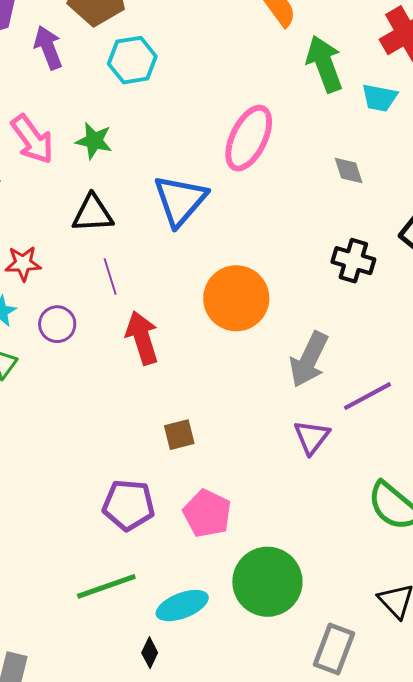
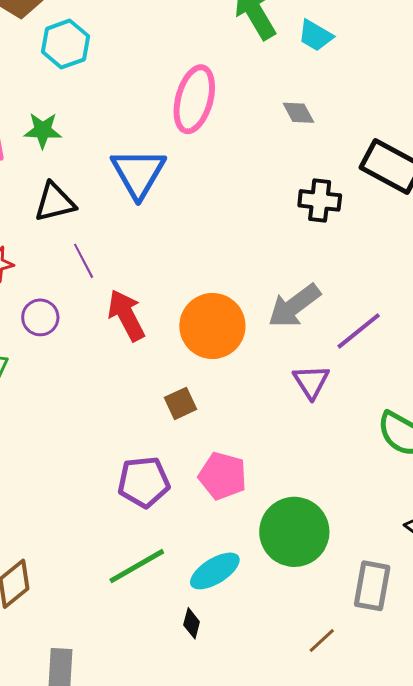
cyan trapezoid: (379, 98) -> (315, 36), turned 30
orange circle: (236, 298) -> (212, 326), moved
gray arrow: (309, 360) -> (294, 306), turned 38

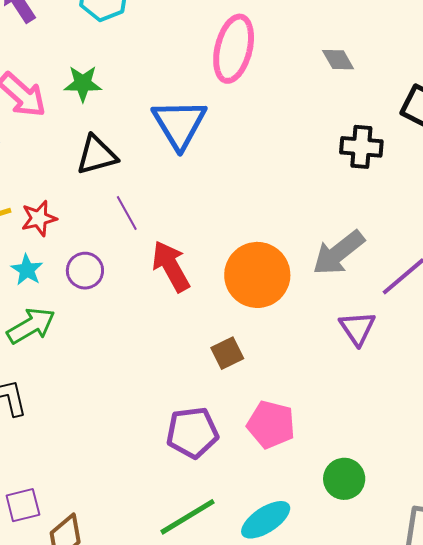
green circle: (294, 532) -> (344, 479), size x0.6

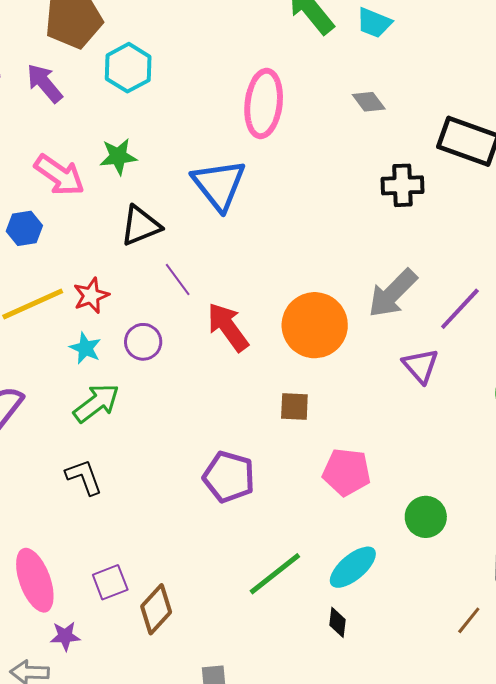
brown square: (227, 353) -> (294, 406), turned 36
purple pentagon: (192, 433) -> (229, 477), moved, turned 30

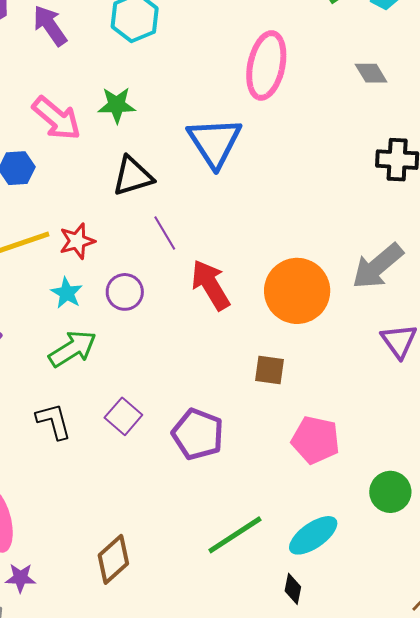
purple square: (110, 582) -> (123, 416), moved, turned -33

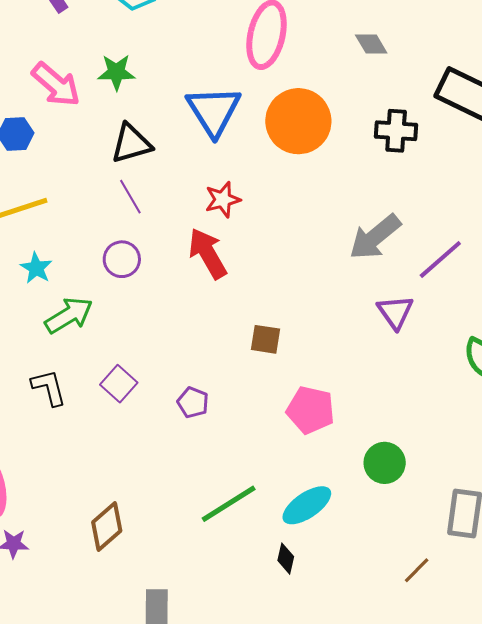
purple line: (165, 233) -> (130, 197), moved
red star: (77, 241) -> (223, 200), moved
orange circle: (297, 291) -> (298, 121), moved
cyan star: (67, 293) -> (36, 268), moved
purple pentagon: (198, 434) -> (193, 402), size x0.6

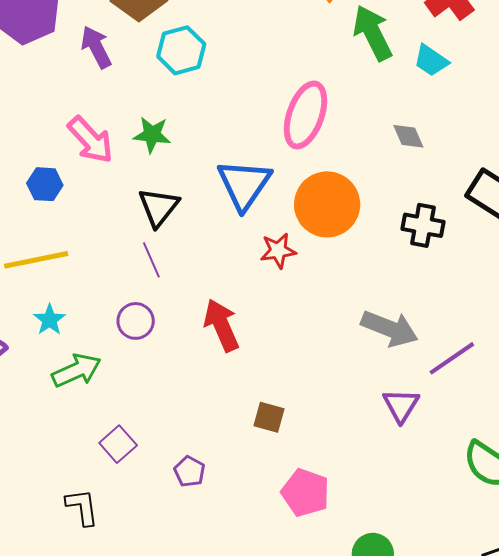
black triangle: (131, 144) -> (159, 207), turned -42
red star: (223, 200) -> (278, 251), moved
gray arrow: (375, 237) -> (390, 329), turned -126
black L-shape: (49, 388) -> (82, 507), moved

